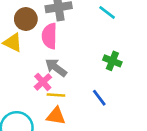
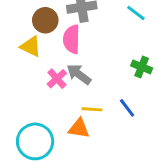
pink cross: (43, 82) -> (57, 79), moved
yellow line: (56, 95) -> (92, 109), moved

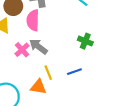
blue line: (127, 108) -> (74, 72), turned -72
yellow line: (92, 109) -> (48, 73), turned 64

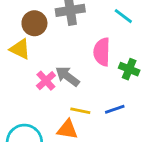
pink semicircle: (33, 20) -> (102, 52), moved
yellow line: (48, 73) -> (80, 111), turned -56

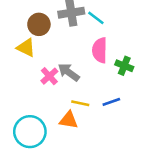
cyan line: (123, 16) -> (96, 18), moved

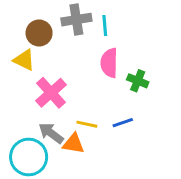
cyan line: (96, 18) -> (105, 26), turned 48
gray arrow: (69, 72) -> (51, 133), moved
pink cross: (49, 76) -> (51, 93), size x1.5

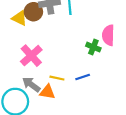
brown circle: (39, 33) -> (33, 12), moved
yellow triangle: (24, 60) -> (19, 18), moved
pink semicircle: (109, 63) -> (108, 35), moved

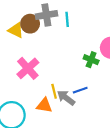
yellow line: (57, 78) -> (54, 91), turned 64
gray arrow: (31, 84) -> (66, 98), moved

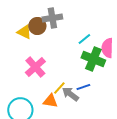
cyan line: (67, 19) -> (84, 39), moved, turned 56
green cross: (91, 60) -> (93, 59), size x1.6
yellow line: (54, 91) -> (59, 88), turned 56

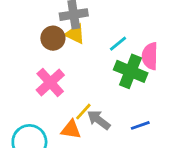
brown circle: (37, 26) -> (53, 38), moved
yellow triangle: (24, 32) -> (75, 34), moved
blue line: (83, 87) -> (140, 125), moved

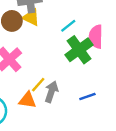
green cross: (131, 71) -> (79, 50), turned 32
gray arrow: (99, 120) -> (51, 92), turned 72

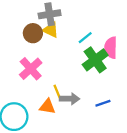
yellow line: (38, 85) -> (57, 92), turned -64
gray arrow: (51, 92) -> (70, 99), turned 72

